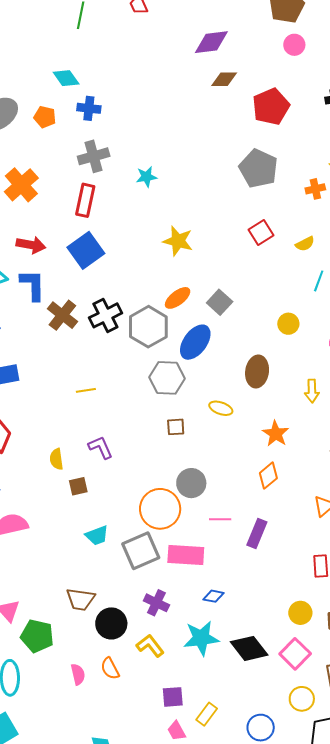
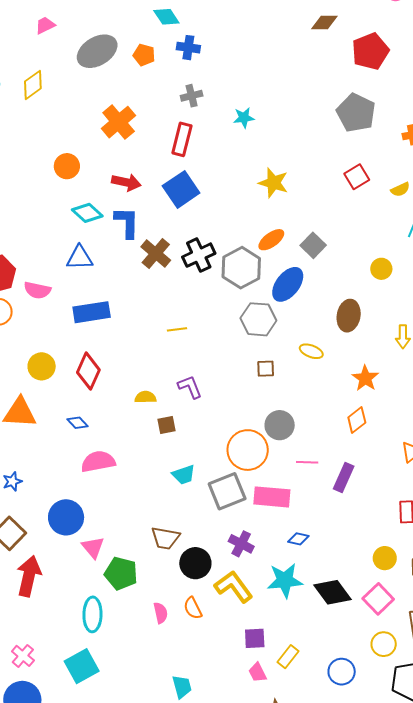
gray cross: (94, 156) -> (192, 96), size x0.7
yellow semicircle: (56, 459) -> (145, 397), turned 95
yellow L-shape: (150, 646) -> (234, 587), size x1.4

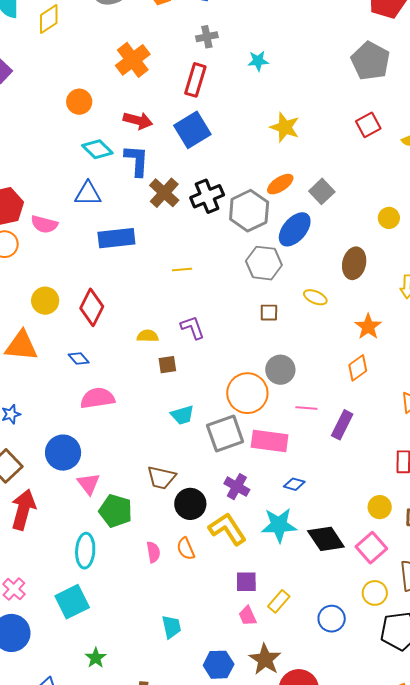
blue rectangle: (92, 312) -> (116, 238), moved

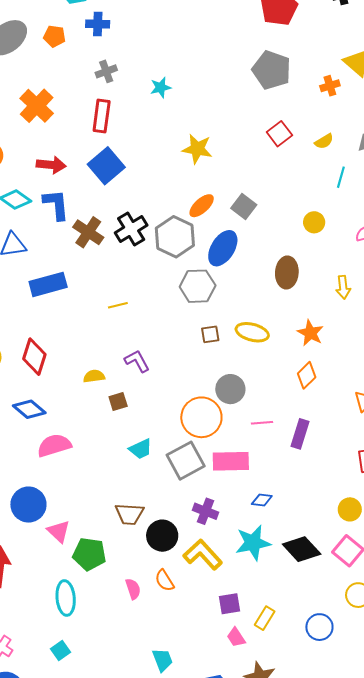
yellow ellipse: (315, 297) -> (252, 332), moved, size x1.4
blue diamond: (79, 358) -> (29, 409), size x1.5
cyan square: (72, 602) -> (61, 651), size x0.6

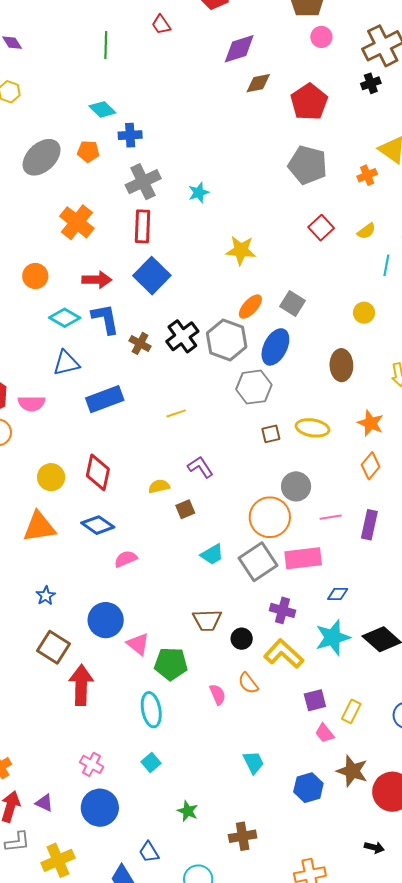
gray cross: (106, 71) -> (143, 182), size x1.6
brown cross: (88, 232) -> (140, 343), size x0.7
pink semicircle: (54, 445) -> (126, 559), size x0.7
black circle: (162, 536) -> (242, 639), size x0.7

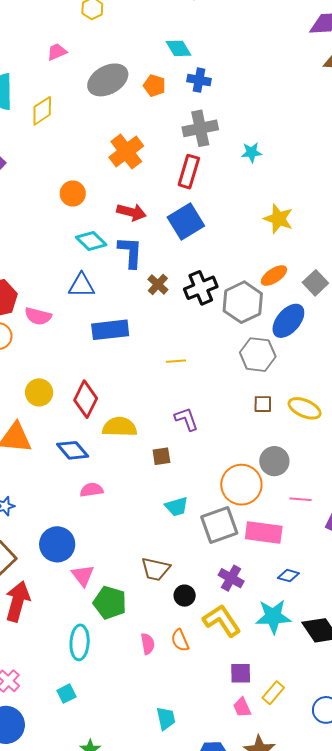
yellow semicircle: (159, 486) -> (120, 427), moved, size x1.6

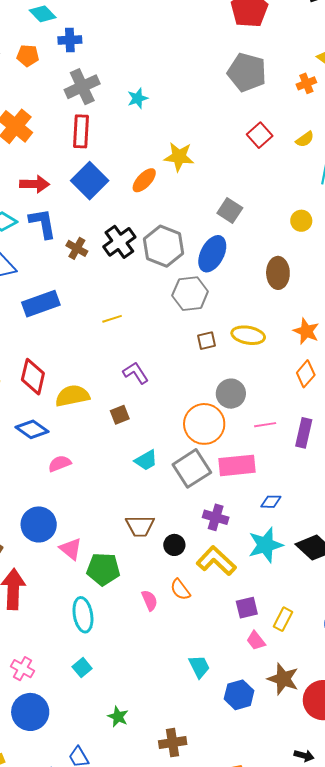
orange ellipse: (274, 276) -> (144, 180), moved
cyan trapezoid: (166, 718) -> (199, 667), moved

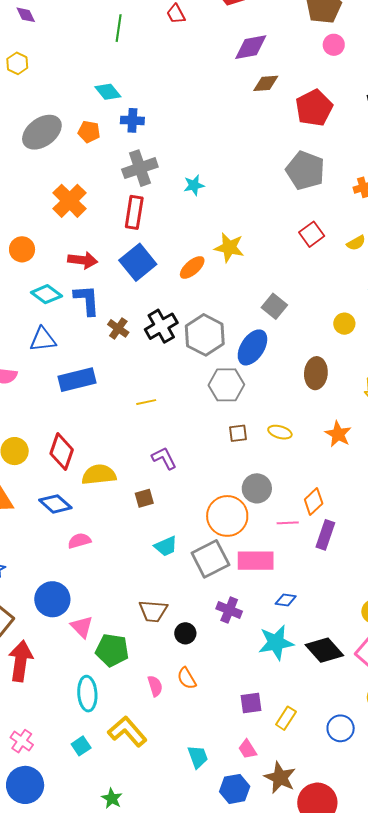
yellow ellipse: (248, 335) -> (280, 432), size x0.7
orange diamond: (306, 374) -> (314, 501), moved
yellow L-shape: (216, 561) -> (127, 732), moved
pink trapezoid: (256, 641) -> (247, 749), moved

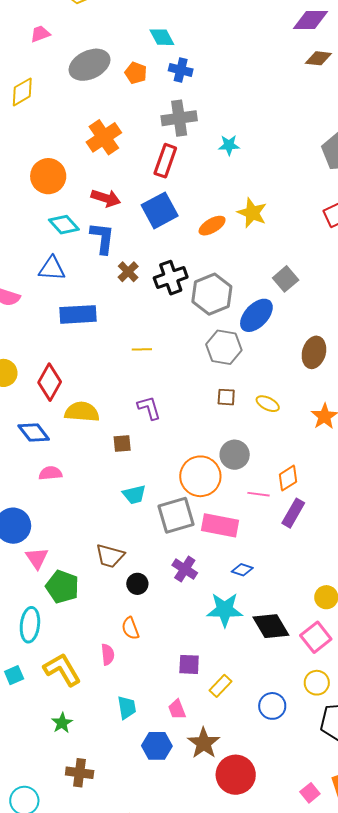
orange circle: (22, 249) -> (48, 176), size x1.4
pink semicircle: (155, 686) -> (108, 654), moved
green star: (112, 798) -> (62, 723), moved

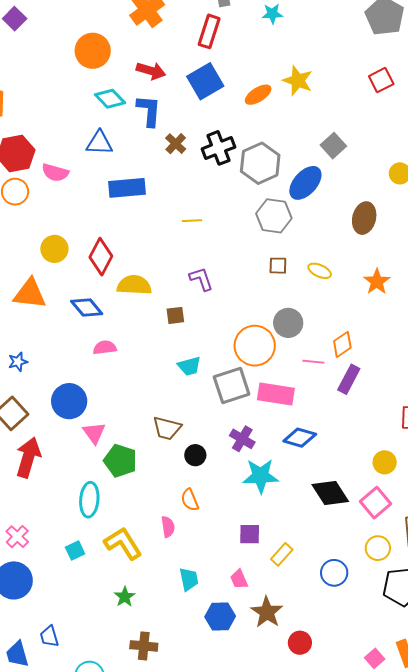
blue diamond: (242, 570) -> (300, 438), size x1.5
cyan star: (225, 610) -> (261, 476), moved
red circle: (236, 775) -> (300, 643), size x0.6

